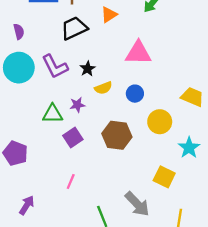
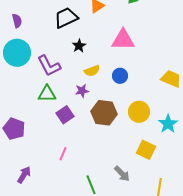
purple L-shape: (55, 66) -> (49, 66), moved
black star: (88, 69) -> (79, 46), moved
purple star: (77, 105) -> (82, 91), moved
yellow circle: (160, 122) -> (139, 112), moved
gray arrow: (137, 204) -> (122, 174), size x0.7

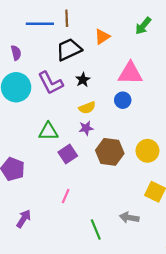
purple L-shape: (49, 66) -> (51, 83), moved
yellow semicircle: (92, 71) -> (87, 108), moved
blue circle: (120, 76) -> (123, 100), moved
gray arrow: (122, 174) -> (129, 218), turned 144

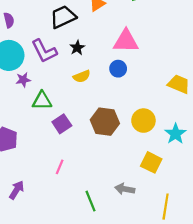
purple star: (86, 128) -> (23, 80), moved

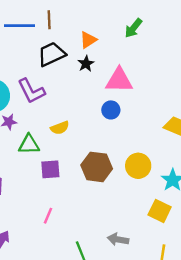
black star: (77, 48) -> (86, 64), moved
yellow semicircle: (82, 76) -> (60, 128), moved
purple square: (62, 124) -> (50, 169), turned 30
yellow square: (151, 162) -> (160, 211), moved

